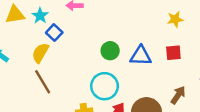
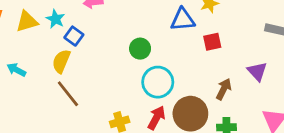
blue triangle: (141, 56) -> (183, 20), moved
cyan circle: (105, 86) -> (158, 82), moved

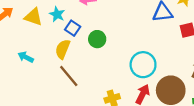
yellow triangle: (27, 21) -> (33, 17), turned 36
green circle: (140, 49) -> (97, 39), moved

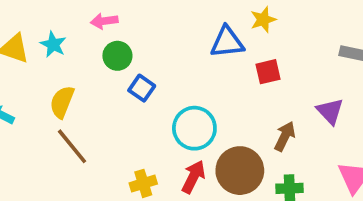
blue square: (73, 28) -> (142, 88), moved
green circle: (97, 39) -> (117, 56), moved

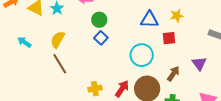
yellow star: (263, 20) -> (177, 16), moved
green circle: (117, 56) -> (99, 20), moved
cyan circle: (194, 128) -> (142, 55), moved

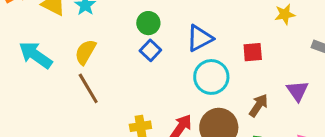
yellow star: (177, 16) -> (285, 14), moved
blue triangle: (149, 20) -> (200, 38), moved, turned -30
cyan arrow: (24, 42) -> (35, 55), size x1.6

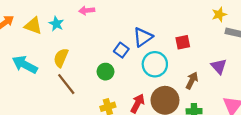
yellow star: (285, 14) -> (219, 14), moved
green circle: (148, 23) -> (106, 72), moved
blue square: (150, 50) -> (121, 50), moved

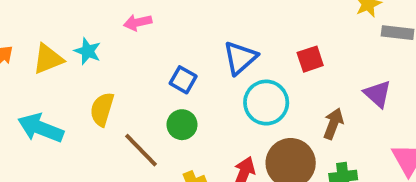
yellow triangle: (33, 26) -> (48, 59), turned -36
blue square: (121, 50) -> (183, 80), moved
brown line: (66, 84) -> (141, 150), moved

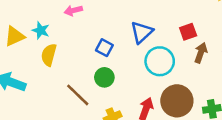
yellow semicircle: (102, 109) -> (49, 55), moved
brown arrow: (333, 124) -> (201, 53), moved

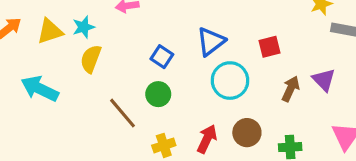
cyan star: (41, 30) -> (84, 27), turned 30
brown arrow: (201, 53) -> (290, 89), moved
brown circle: (177, 101) -> (247, 133), size x0.7

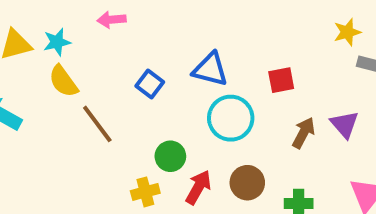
blue triangle: (211, 42) -> (210, 69), turned 48
yellow semicircle: (91, 59) -> (63, 81), turned -60
green circle: (158, 94) -> (170, 156), moved
brown line: (122, 113) -> (97, 124), moved

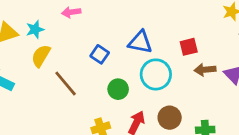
yellow semicircle: (63, 81) -> (41, 56), turned 70
brown arrow: (304, 133) -> (205, 70), moved, turned -120
green circle: (170, 156) -> (118, 89), moved

